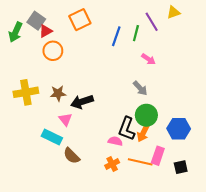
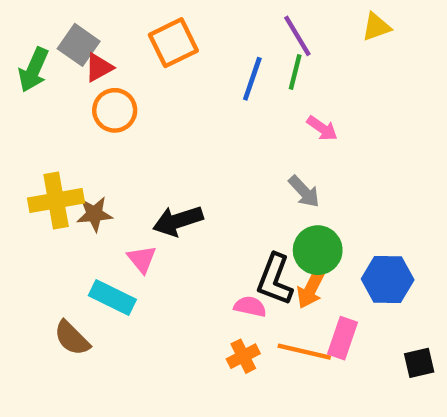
purple line: (152, 22) -> (297, 36), moved
brown star: (58, 93) -> (94, 214), moved
brown semicircle: (72, 156) -> (72, 338), moved
black square: (181, 167) -> (419, 363), moved

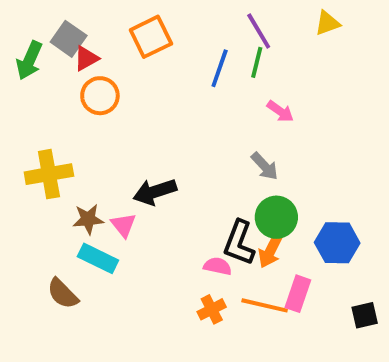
brown star: (94, 214) -> (88, 219), moved

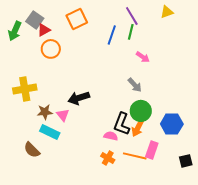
orange cross: (212, 309) -> (108, 158), turned -32

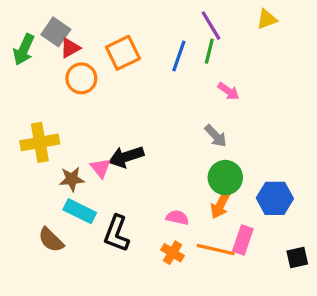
orange square: (77, 19) -> (123, 53), moved
pink triangle: (63, 115) -> (101, 168), moved
black L-shape: (122, 124) -> (117, 234), moved

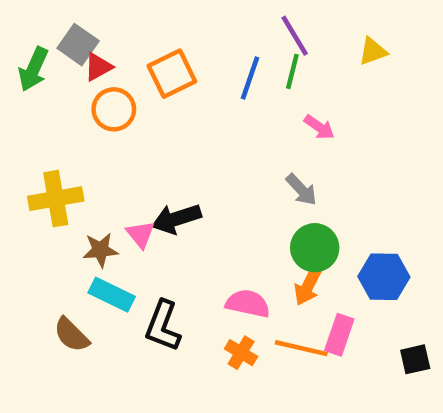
yellow triangle: (267, 19) -> (373, 51), moved
pink semicircle: (177, 218) -> (248, 304), size x1.4

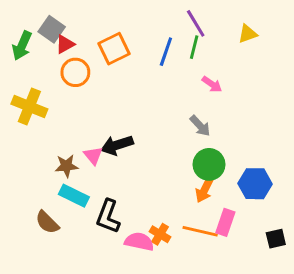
yellow cross: (56, 199) -> (29, 107), moved, turned 32
pink semicircle: (248, 304) -> (139, 242), moved

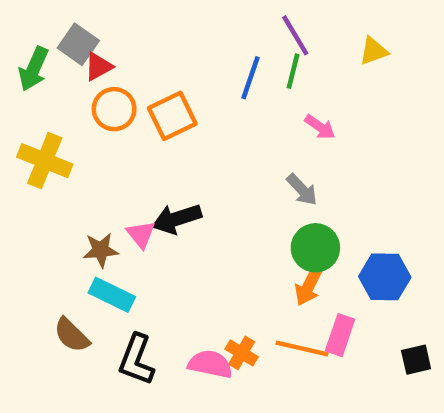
orange square: (114, 49) -> (172, 116), moved
black L-shape: (108, 216) -> (136, 360), moved

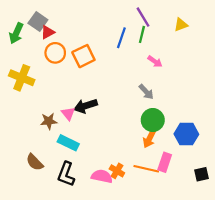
cyan rectangle: (112, 295) -> (68, 143), moved

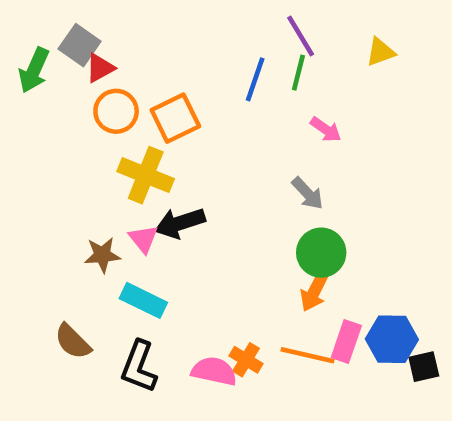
yellow cross: (22, 78) -> (146, 175), moved
blue hexagon: (186, 134) -> (392, 339), moved

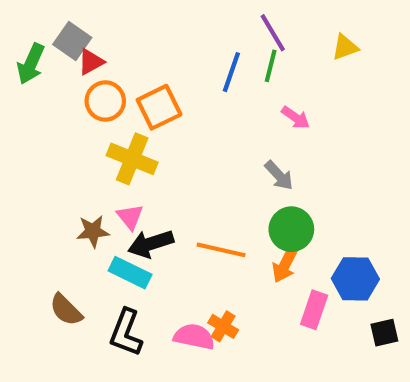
black arrow: (180, 223) -> (151, 244), moved
blue hexagon: (392, 339) -> (355, 279), moved
orange line: (308, 355) -> (221, 250), moved

